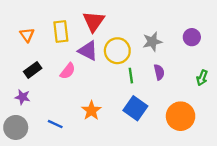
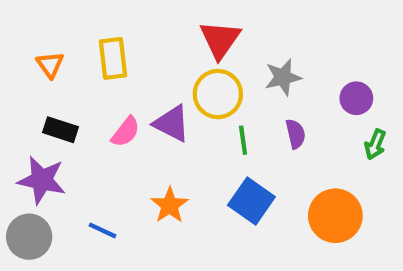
red triangle: (94, 21) -> (220, 40), moved
purple circle: (192, 37) -> (356, 98), moved
purple triangle: (88, 51) -> (172, 123), moved
black rectangle: (33, 70) -> (61, 130), turned 54
purple star: (22, 97) -> (42, 180), size x1.6

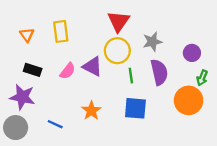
purple semicircle: (295, 134) -> (159, 72), size x1.6
blue square: (251, 201) -> (135, 108), turned -30
orange circle: (335, 216) -> (189, 100), moved

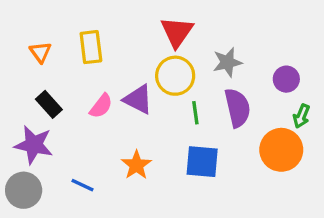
black rectangle: (33, 70) -> (49, 104), turned 30

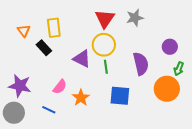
gray star: (227, 62) -> (135, 18), moved
black rectangle: (49, 104) -> (44, 48), moved
pink semicircle: (101, 106) -> (60, 87), moved
green line: (195, 113) -> (106, 67), moved

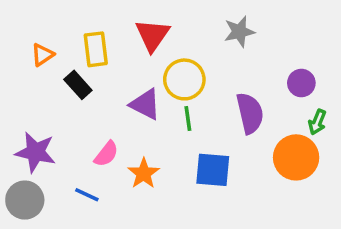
red triangle: (105, 19) -> (152, 35), moved
orange triangle: (24, 31) -> (43, 55), turned 32

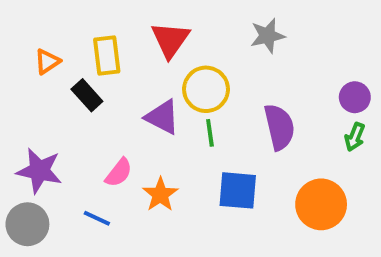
purple circle: (301, 83) -> (355, 97), moved
orange circle: (296, 157) -> (321, 204), moved

